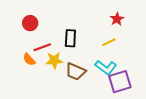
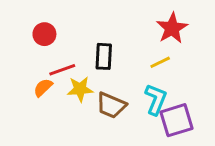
red star: (117, 19) -> (172, 28), size x1.5
orange semicircle: (29, 59) -> (43, 88), turned 88
cyan L-shape: (106, 67) -> (156, 99), turned -105

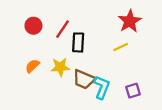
red line: (62, 70) -> (63, 29), moved, turned -36
cyan L-shape: (156, 99) -> (102, 87), moved
purple square: (177, 120) -> (133, 91), size x0.6

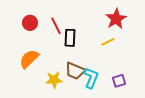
red line: (63, 29) -> (56, 26), turned -60
orange semicircle: (32, 66) -> (29, 59), size x1.5
yellow star: (60, 67) -> (54, 80), moved

